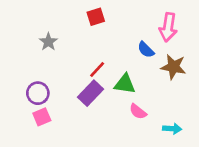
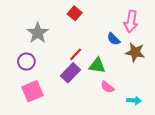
red square: (96, 17) -> (75, 13), turned -32
gray star: (48, 42) -> (38, 33), size x1.5
purple circle: (38, 93) -> (26, 62), moved
pink square: (42, 117) -> (33, 91), size x1.5

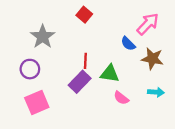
pink arrow: (131, 22) -> (148, 24), turned -145
red line: (76, 54) -> (85, 61), turned -40
cyan arrow: (134, 100) -> (156, 92), moved

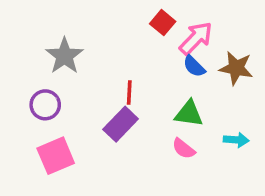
red square: (84, 15) -> (163, 23), moved
pink arrow: (148, 24) -> (196, 38), moved
brown star: (152, 59) -> (236, 68), moved
green triangle: (110, 74) -> (189, 114), moved

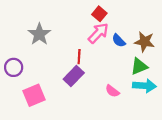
pink arrow: (196, 38) -> (98, 33), moved
purple circle: (45, 105) -> (14, 67), moved
green triangle: (189, 114) -> (139, 66), moved, turned -30
cyan arrow: (236, 140) -> (144, 86), size x1.5

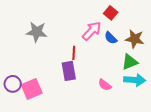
red square: (99, 14) -> (111, 13), moved
gray star: (39, 34) -> (37, 32), turned -30
purple circle: (14, 67) -> (13, 84), moved
purple rectangle: (74, 76) -> (69, 71), turned -54

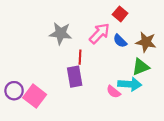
gray star: (37, 32) -> (61, 33), moved
cyan arrow: (135, 80) -> (130, 84), moved
pink square: (32, 89) -> (35, 96), turned -30

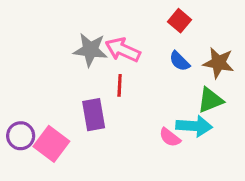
pink arrow: (99, 33) -> (123, 50), moved, turned -110
purple rectangle: (75, 77) -> (94, 115), moved

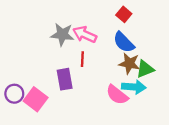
blue semicircle: (180, 61) -> (124, 42), size x1.5
brown star: (218, 63) -> (129, 64), moved
pink semicircle: (170, 137) -> (117, 95), size x1.5

